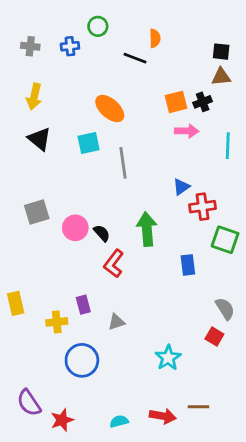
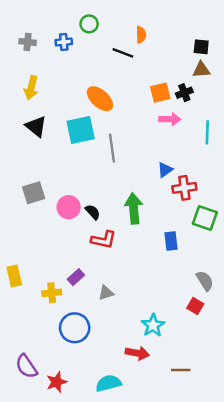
cyan square: (89, 143) -> (81, 130), size x1.4
red L-shape: (114, 264) -> (104, 240), turned -115
purple rectangle: (83, 305) -> (76, 277), turned 63
red arrow: (163, 416) -> (137, 353), moved
cyan semicircle: (119, 421) -> (108, 383), size x1.5

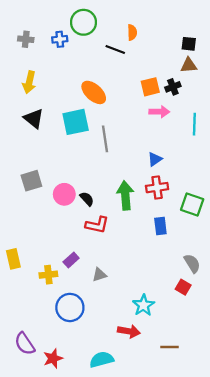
green circle: (89, 24) -> (83, 22), size x1.5
red cross: (184, 188) -> (157, 188), moved

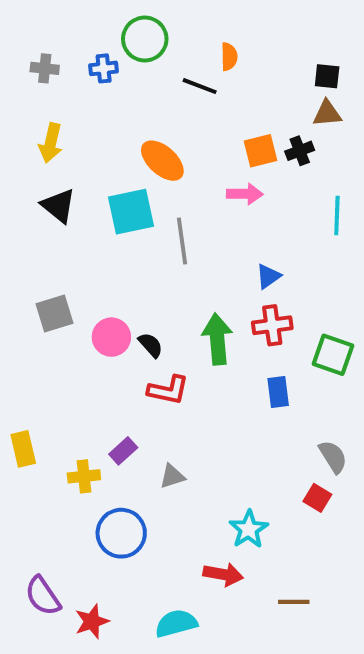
pink arrow: (159, 112) -> (245, 194), moved

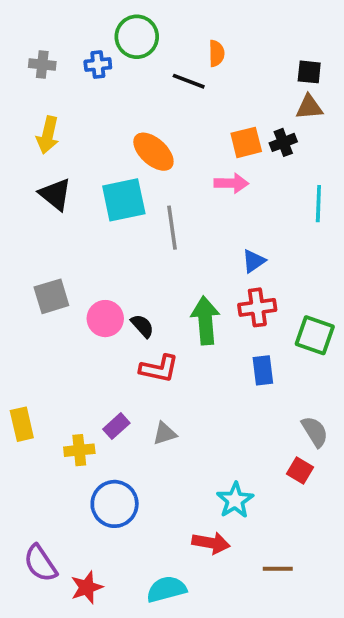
gray triangle: (172, 476) -> (165, 433), moved

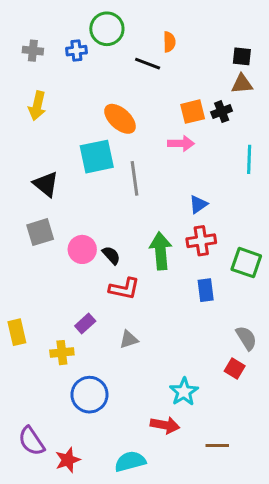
black triangle: (55, 194) -> (46, 184), moved
purple rectangle: (116, 426) -> (85, 324), moved

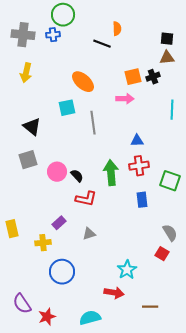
green circle: (107, 29) -> (63, 15), moved
gray cross: (33, 51) -> (23, 35), size x1.6
cyan square: (97, 157) -> (67, 108), size x0.7
blue triangle: (198, 204) -> (137, 141), turned 32

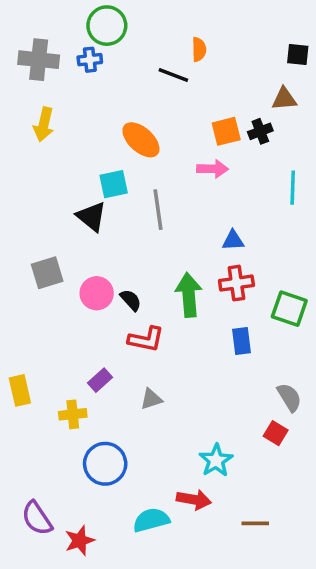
black square: (167, 39) -> (298, 55), moved
black triangle: (32, 127) -> (92, 217), moved
cyan semicircle: (90, 318) -> (151, 520), moved

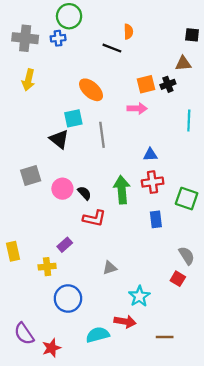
gray triangle: (151, 399) -> (110, 268), moved

